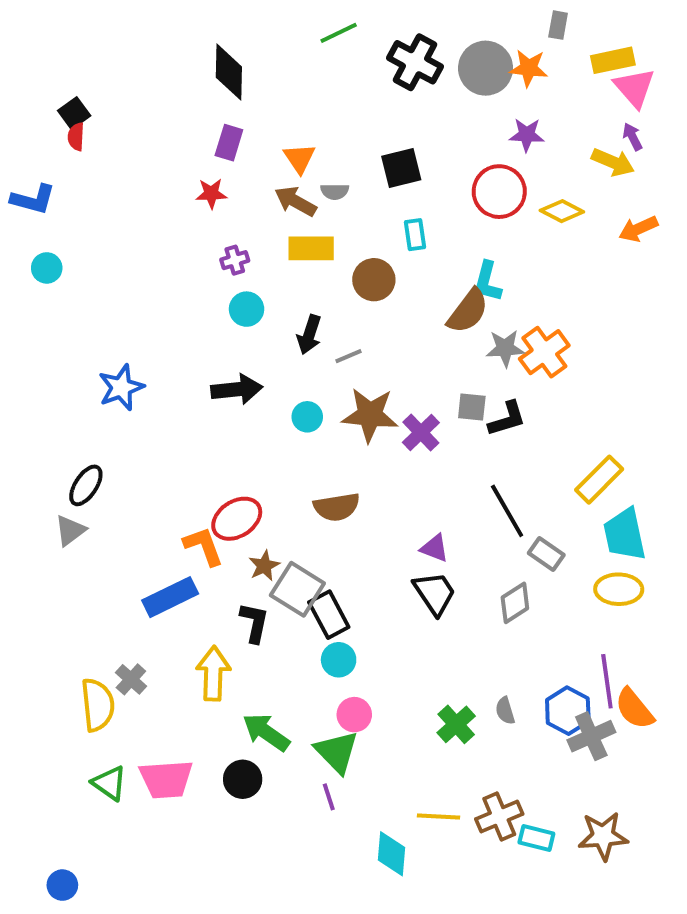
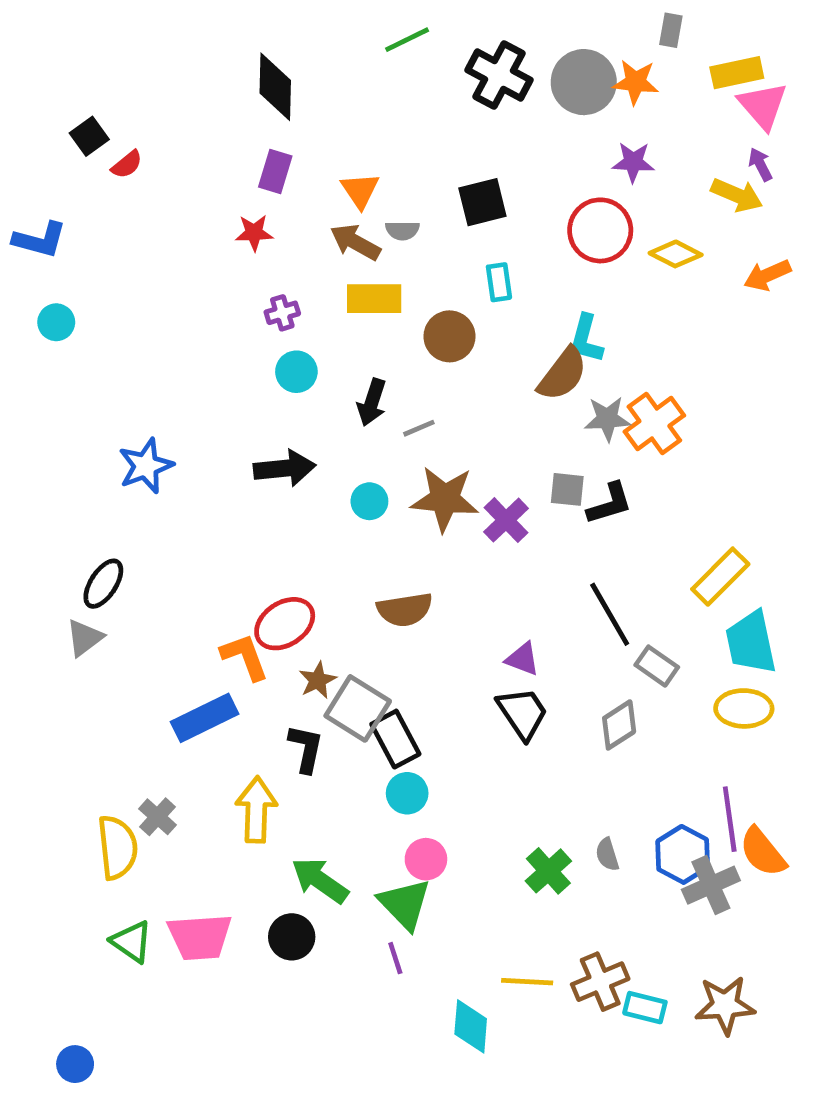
red semicircle: (76, 137) -> (127, 164), moved, turned -132

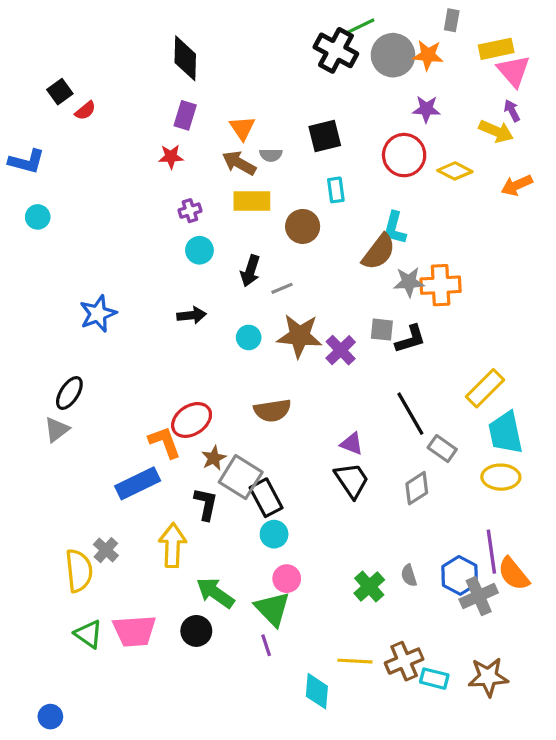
green line: (407, 40) -> (360, 27), moved
orange cross: (654, 424) -> (441, 285), turned 33
black arrow: (285, 468) -> (192, 315), size x0.7

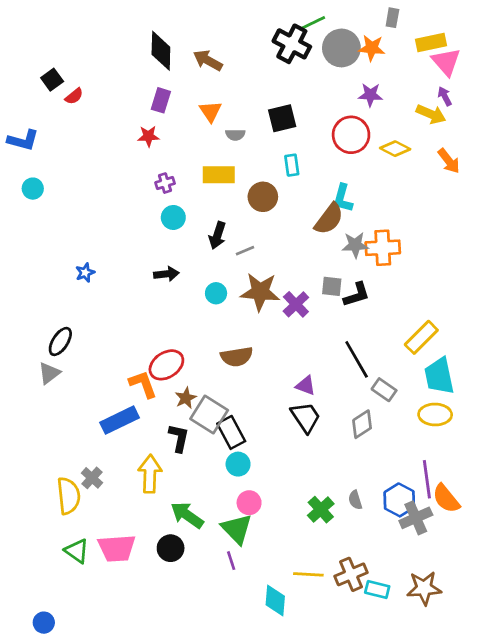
brown arrow: (239, 163) -> (208, 60), moved
orange arrow: (517, 185) -> (449, 161), turned -104
blue star: (98, 314) -> (85, 273), size x0.6

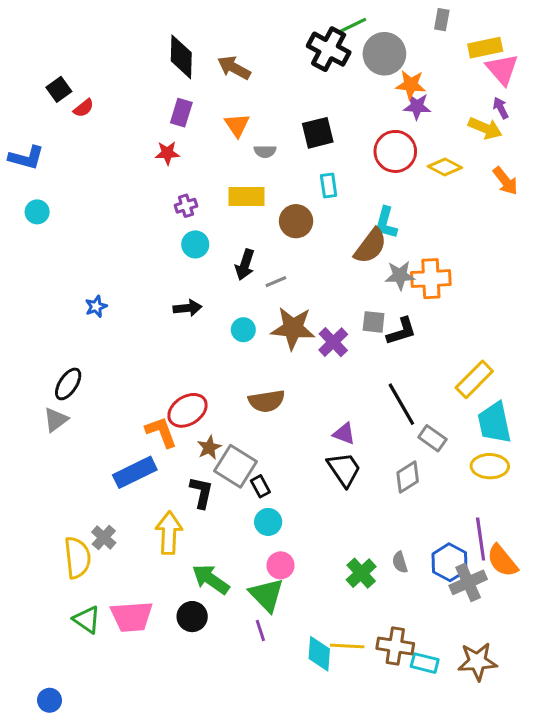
orange star: (372, 48) -> (411, 85), moved
black rectangle: (231, 432) -> (260, 486), size x0.6
brown cross: (351, 574) -> (395, 646), turned 32
cyan diamond: (275, 601) -> (319, 654), moved

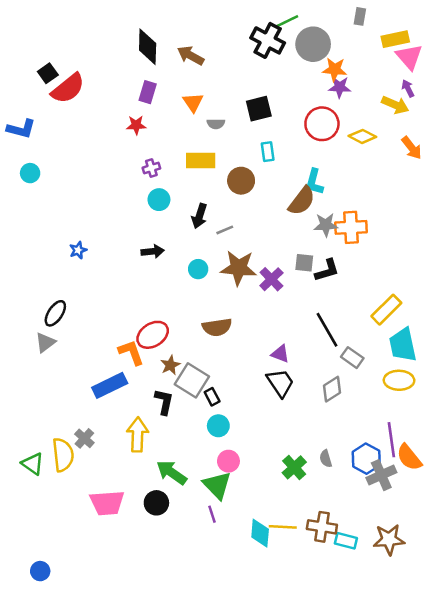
red semicircle: (84, 108) -> (68, 88), size x2.0
green triangle: (87, 620) -> (33, 464), moved

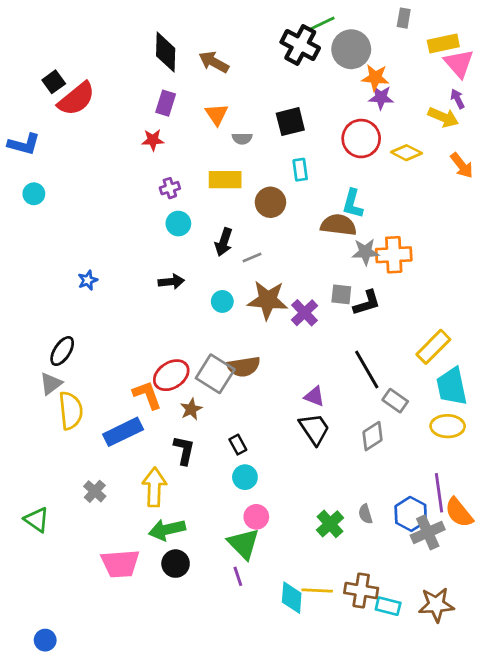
brown semicircle: (302, 201) -> (338, 225), turned -120
gray square: (192, 380) -> (215, 374), moved
yellow semicircle: (63, 455) -> (71, 411), moved
green arrow: (172, 473) -> (167, 530), moved, turned -48

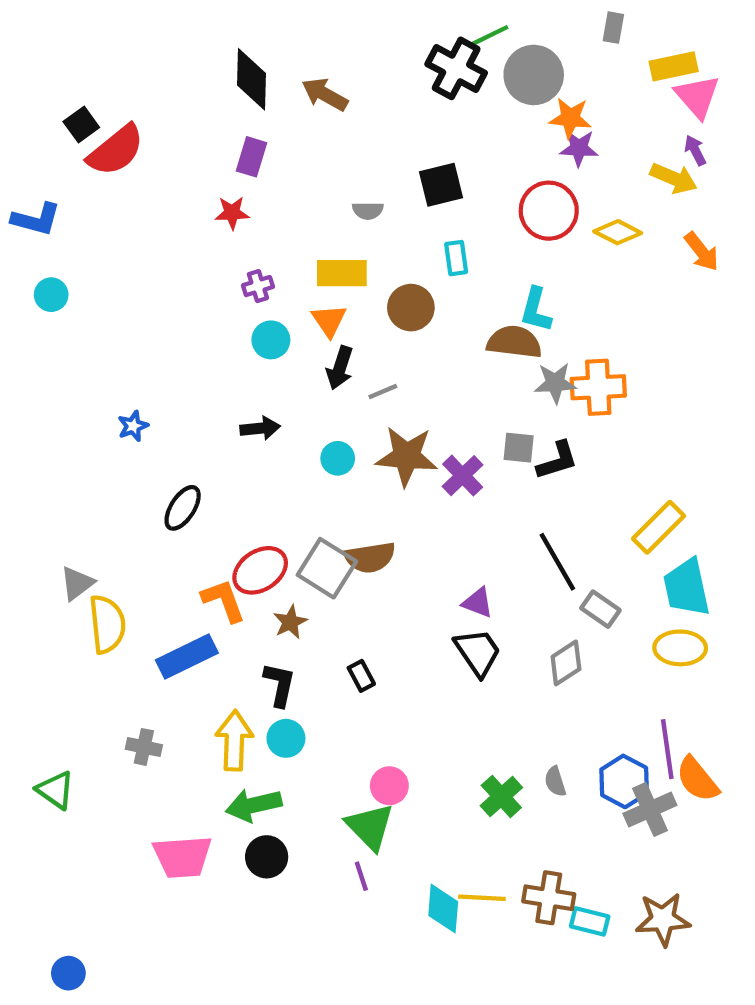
orange triangle: (217, 114) -> (329, 320), moved
black ellipse: (62, 351) -> (183, 508), moved
cyan circle: (245, 477) -> (286, 738), moved
gray cross: (95, 491) -> (144, 747), turned -30

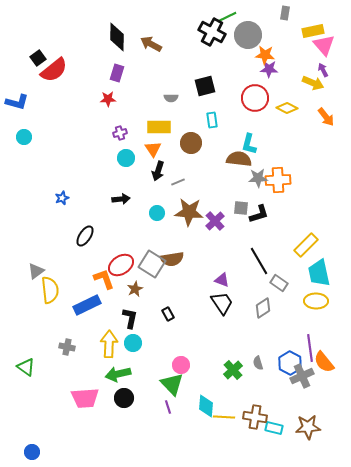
cyan diamond: (443, 909) -> (206, 406), moved

